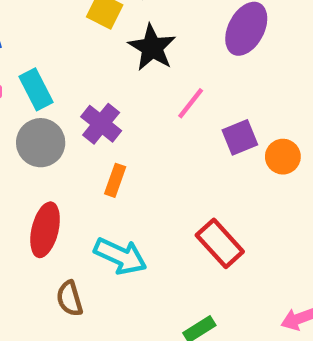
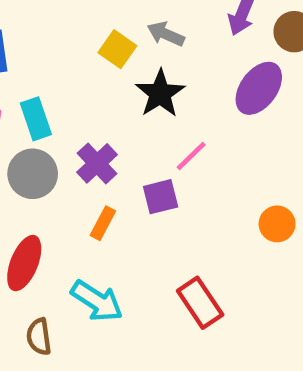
purple square: (240, 137) -> (161, 197), moved

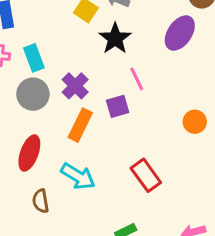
pink line: (191, 156) -> (137, 79), turned -70
orange rectangle: (103, 223) -> (80, 125), size x1.5

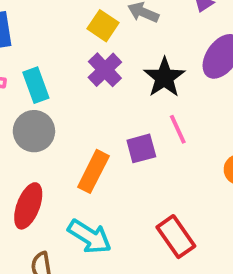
black star: (115, 39) -> (164, 77), moved
pink line: (137, 79) -> (178, 129), moved
purple cross: (75, 86) -> (105, 70), moved

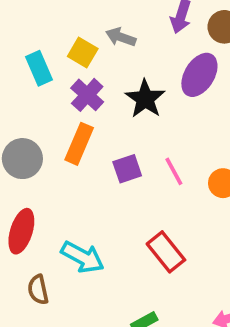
cyan rectangle: (36, 85) -> (39, 68), moved
pink line: (178, 129) -> (174, 171), moved
orange rectangle: (93, 171) -> (79, 144), moved

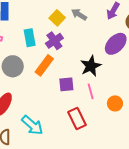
cyan rectangle: (39, 68) -> (30, 38), moved
black star: (145, 99) -> (91, 66), moved
red rectangle: (166, 252) -> (77, 118), moved

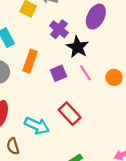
purple cross: (54, 41) -> (59, 29), moved
red rectangle: (77, 118) -> (70, 114), moved

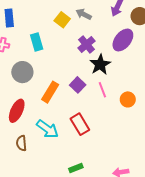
orange rectangle: (30, 61) -> (50, 92), moved
purple square: (59, 73) -> (78, 85), turned -35

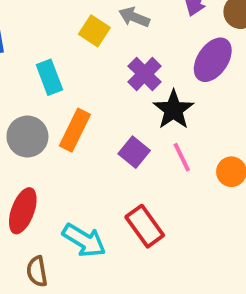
orange rectangle: (50, 92) -> (75, 130), moved

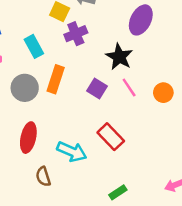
purple cross: (144, 74) -> (76, 34), moved, turned 30

